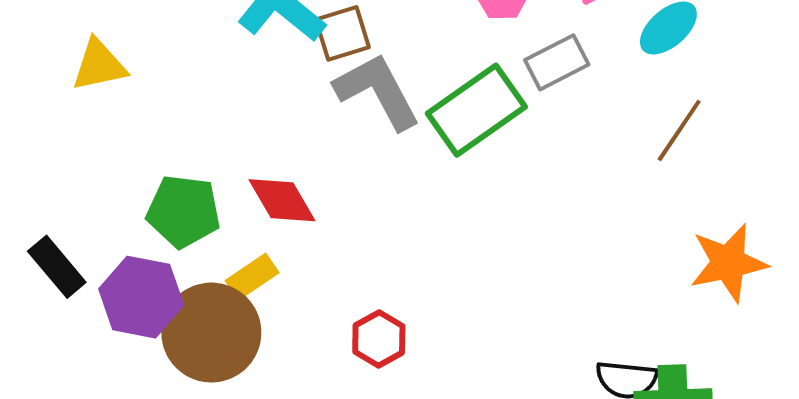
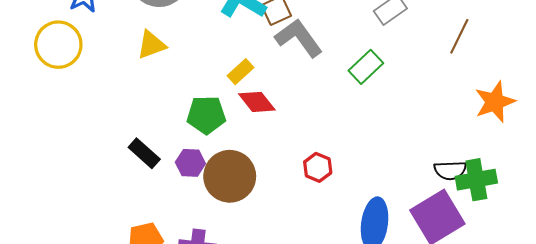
green rectangle: (476, 110) -> (366, 67), moved, size x0.7
yellow rectangle: (252, 277) -> (240, 72), moved
purple hexagon: (141, 297) -> (190, 163), size x0.7

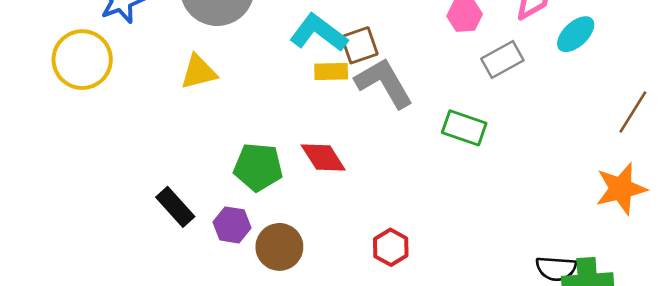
brown line: (459, 36) -> (633, 112), moved
green rectangle: (366, 67) -> (464, 128), turned 56
yellow rectangle: (240, 72) -> (331, 71), moved, turned 35
brown circle: (230, 176) -> (279, 247), size x0.7

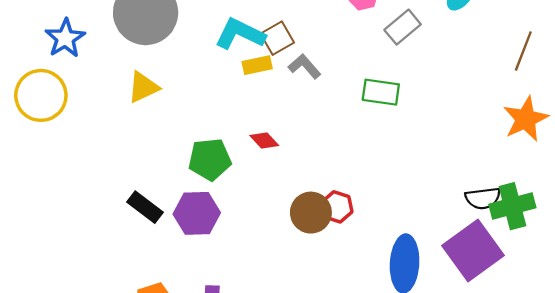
gray L-shape: (384, 83) -> (304, 66), size x0.6
red diamond: (323, 157) -> (264, 141), size x0.7
purple hexagon: (232, 225) -> (197, 213), size x1.4
brown circle: (279, 247) -> (311, 213), moved

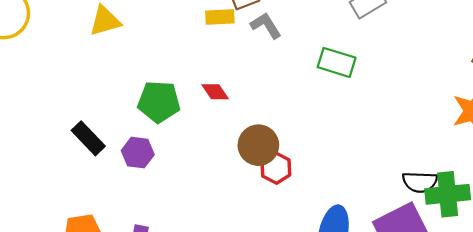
purple hexagon: (197, 213) -> (138, 153), size x0.7
brown circle: (311, 213) -> (258, 145), moved

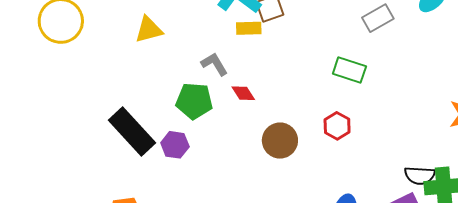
gray L-shape: (266, 26) -> (214, 64), moved
black rectangle: (88, 138) -> (132, 131), size x1.6
red hexagon: (276, 168) -> (337, 126), moved

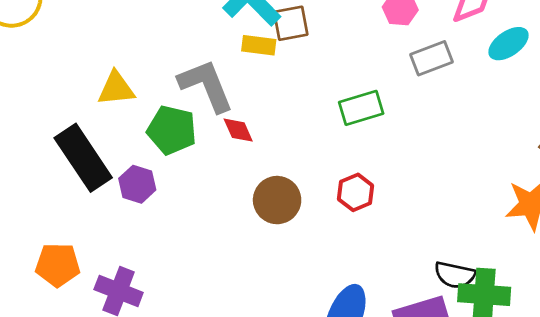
yellow triangle: (149, 30) -> (116, 89), moved
gray L-shape: (214, 64) -> (206, 85), size x1.6
green rectangle: (349, 70) -> (361, 108), moved, turned -44

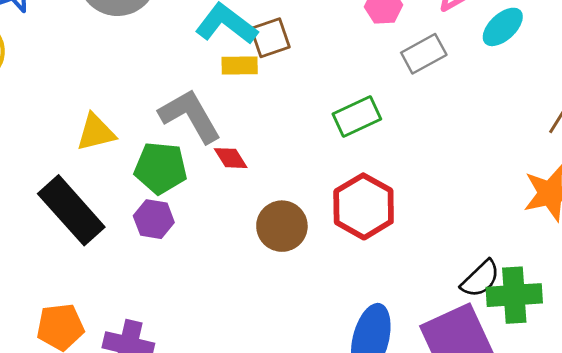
purple hexagon: (137, 184) -> (154, 219), moved
red hexagon: (356, 192) -> (364, 206), size x1.6
black semicircle: (455, 275) -> (480, 279), turned -48

